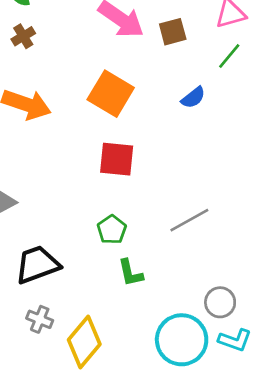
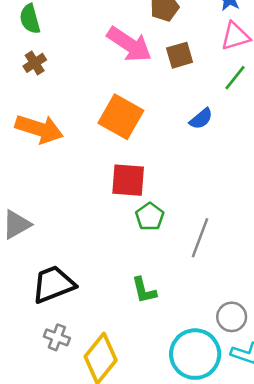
gray line: (189, 220) -> (200, 238), turned -39
green pentagon: (112, 230) -> (150, 217), moved

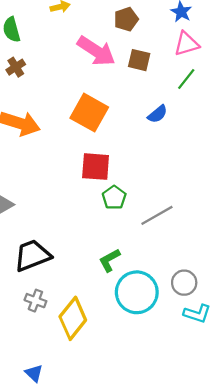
brown square: (180, 55) -> (139, 60), turned 30
gray line: (200, 238) -> (157, 215), turned 40
green L-shape: (144, 290) -> (109, 260), turned 75
cyan circle: (195, 354) -> (137, 292), moved

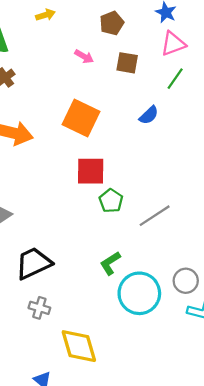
pink arrow: (96, 51) -> (84, 57), size x0.5
yellow diamond: (73, 318) -> (79, 346), moved, turned -51

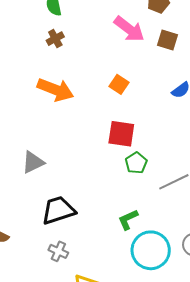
pink arrow: (84, 57) -> (129, 29), size x1.8
orange square: (81, 118) -> (119, 84), size x0.6

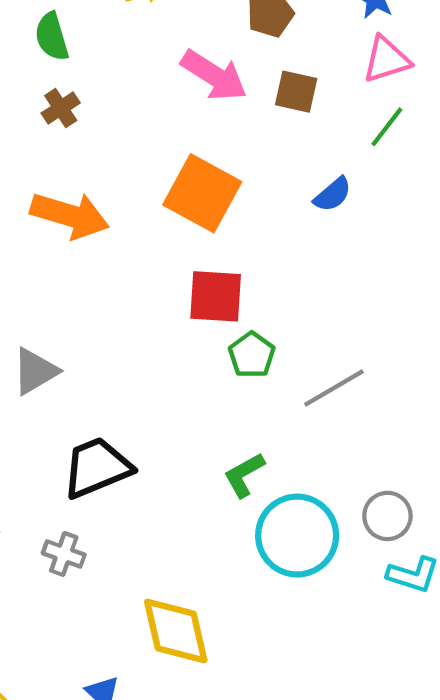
orange square: (119, 84) -> (202, 193), size x1.8
gray cross: (58, 251) -> (64, 554), moved

